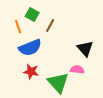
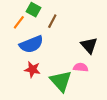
orange line: (18, 26) -> (19, 22), turned 56

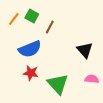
orange line: (19, 22) -> (14, 19), moved
pink semicircle: (81, 67) -> (92, 79), moved

